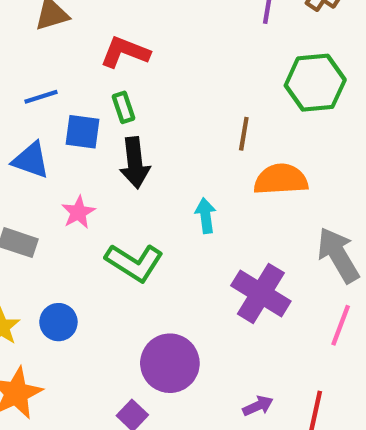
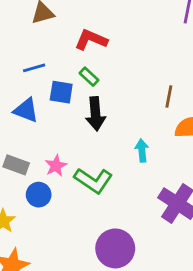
green rectangle: (124, 107) -> (89, 77), turned -30
pink star: (78, 212) -> (56, 166), moved
blue circle: (58, 322) -> (39, 195), moved

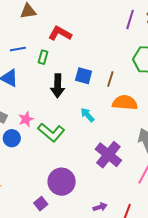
green rectangle: (89, 77) -> (43, 57), moved, turned 56
blue square: (61, 92) -> (84, 76), moved
cyan arrow: (142, 150) -> (87, 115), turned -42

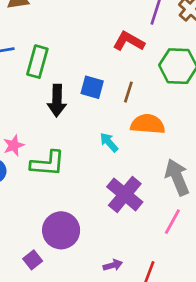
red L-shape: (60, 33) -> (129, 41), moved
green rectangle: (43, 57) -> (37, 62), size x1.6
cyan arrow: (87, 115) -> (109, 142), moved
green L-shape: (51, 132) -> (48, 164), turned -36

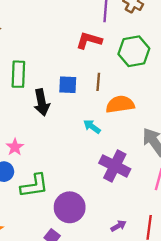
green L-shape: (48, 164) -> (34, 186), moved

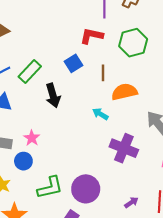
green rectangle: (18, 74) -> (30, 72), turned 45
blue square: (68, 85) -> (74, 63), moved, turned -30
green L-shape: (34, 186) -> (50, 188), moved

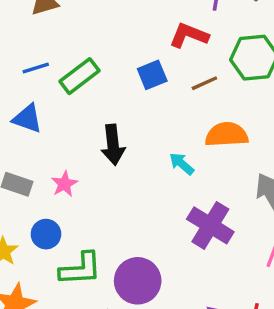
brown line: (103, 73) -> (204, 83), moved, turned 56
black arrow: (53, 95) -> (113, 145), moved
blue circle: (23, 161) -> (46, 234), moved

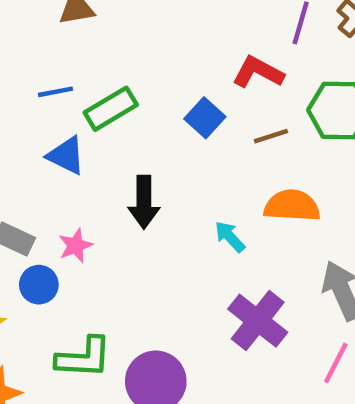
blue square: (152, 75) -> (205, 118), turned -32
blue triangle: (27, 119) -> (66, 156), moved
blue circle: (46, 234) -> (39, 285), moved

